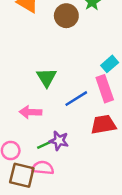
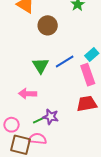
brown circle: (66, 16) -> (48, 25), moved
blue line: (76, 99) -> (65, 62), moved

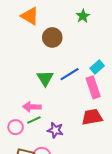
green line: (40, 120) -> (34, 120), moved
pink circle: (11, 125) -> (16, 127), moved

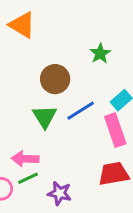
green star: (83, 16) -> (100, 54), moved
brown circle: (52, 37) -> (55, 79), moved

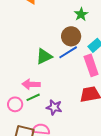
brown circle: (55, 79) -> (71, 36), moved
green triangle: (45, 117) -> (44, 56), turned 36

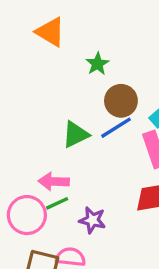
green star: (81, 14) -> (97, 64), moved
pink circle: (15, 104) -> (27, 215), size x1.5

